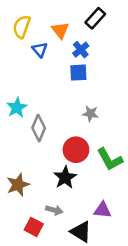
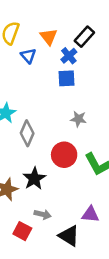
black rectangle: (95, 18) -> (84, 37), moved
black star: (65, 177) -> (34, 179), moved

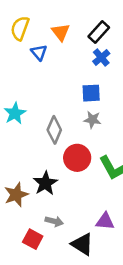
blue cross: (69, 56) -> (101, 57), moved
blue square: (66, 78) -> (91, 93), moved
gray diamond: (27, 133) -> (54, 130), moved

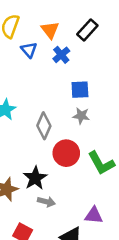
blue cross: (101, 57) -> (61, 55), moved
gray arrow: (54, 221) -> (46, 202), moved

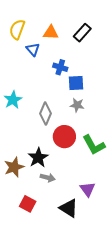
orange triangle: (50, 30) -> (51, 33), turned -49
blue cross: (61, 55) -> (60, 67), moved, turned -32
purple triangle: (94, 215) -> (88, 189), turned 49

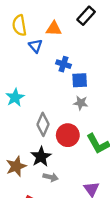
yellow semicircle: (17, 29) -> (19, 25), turned -30
black rectangle: (82, 33) -> (86, 16), moved
gray diamond: (46, 113) -> (43, 124), moved

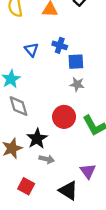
blue triangle: (36, 46) -> (32, 50), moved
gray diamond: (43, 124) -> (19, 106), moved, turned -40

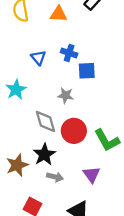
gray star: (77, 84) -> (66, 95), moved
gray diamond: (19, 106) -> (45, 121), moved
purple triangle: (88, 171) -> (92, 175), moved

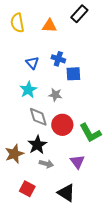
cyan star: (16, 90) -> (28, 90), moved

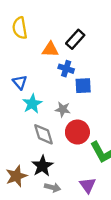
black rectangle: (79, 14) -> (75, 39), moved
orange triangle: (49, 26) -> (50, 49), moved
blue triangle: (32, 63) -> (20, 82), moved
red circle: (62, 125) -> (77, 132), moved

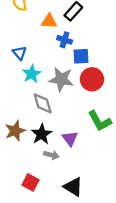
gray star: (63, 109) -> (61, 79), size x1.6
red circle: (77, 132) -> (92, 79), moved
brown star: (16, 176) -> (15, 131), moved
purple triangle: (88, 185) -> (70, 139), moved

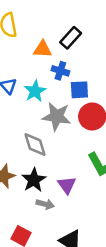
cyan star: (32, 74) -> (35, 91), moved

